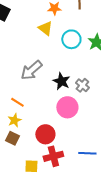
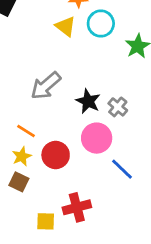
cyan circle: (71, 39) -> (101, 24), moved
red circle: (45, 134) -> (56, 155), moved
blue line: (87, 153) -> (122, 169), moved, turned 42

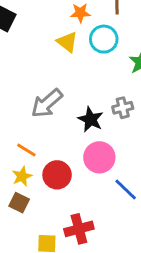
gray cross: (118, 107) -> (123, 108), moved, turned 36

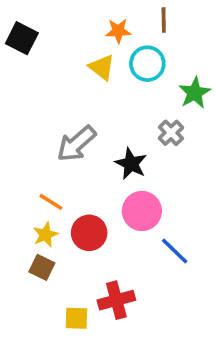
gray cross: (123, 108) -> (171, 133), moved, turned -30

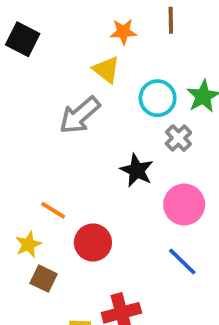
cyan circle: (147, 64) -> (158, 98), moved
gray arrow: (76, 144) -> (80, 115), moved
pink circle: (142, 211) -> (184, 205), moved
yellow star: (45, 235) -> (28, 244), moved

